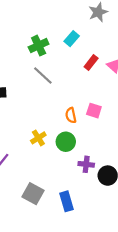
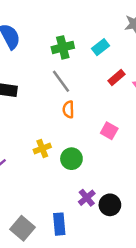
orange semicircle: (71, 115) -> (68, 109), moved
purple cross: (86, 164) -> (87, 198), moved, turned 32
gray square: (33, 194) -> (22, 228), moved

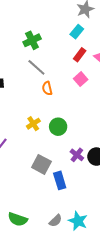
cyan rectangle: (100, 47) -> (77, 32), moved
pink square: (109, 131) -> (81, 79), moved, turned 32
gray square: (22, 228) -> (41, 164), moved

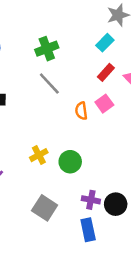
orange semicircle: (47, 88) -> (81, 111), moved
purple cross: (77, 155) -> (91, 200), turned -32
blue rectangle: (60, 180) -> (88, 230), moved

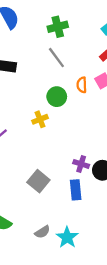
green circle: (70, 162) -> (57, 97), moved
gray square: (45, 208) -> (38, 181), moved

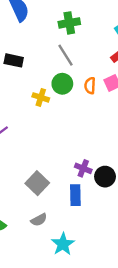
green circle: (57, 97) -> (62, 84), moved
yellow cross: (40, 119) -> (41, 97), moved, turned 35
gray semicircle: (42, 232) -> (39, 220), moved

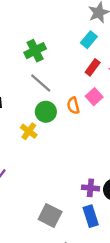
yellow cross: (41, 97) -> (29, 131), turned 35

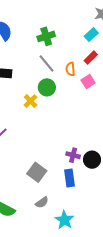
orange semicircle: (73, 106) -> (70, 69), moved

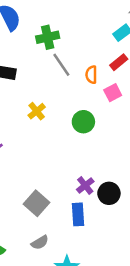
green cross: (46, 36) -> (48, 37), moved
green circle: (47, 87) -> (83, 122), moved
purple cross: (73, 155) -> (85, 185), turned 32

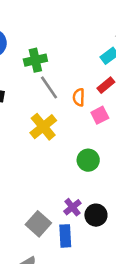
yellow cross: (37, 111) -> (43, 127), moved, size x1.5
green circle: (83, 122) -> (88, 160), moved
gray square: (37, 203) -> (38, 224), moved

